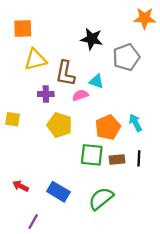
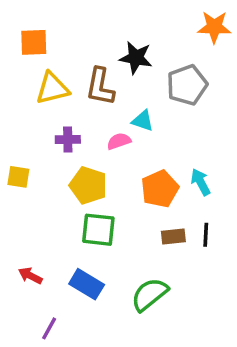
brown L-shape: (65, 73) -> (100, 87), moved
green square: (92, 155) -> (98, 230), moved

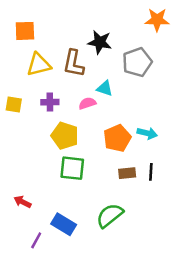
yellow square: (18, 177) -> (14, 105), moved
cyan arrow: (201, 182) -> (147, 133), turned 132
blue rectangle: (87, 284) -> (64, 224), moved

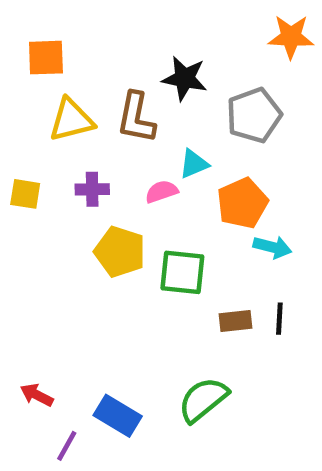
cyan triangle: (105, 88) -> (194, 164), turned -42
orange pentagon: (117, 138) -> (242, 203), moved
green square: (72, 168) -> (182, 272), moved
red arrow: (22, 202) -> (37, 395), moved

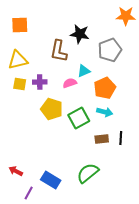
yellow triangle: (71, 120) -> (18, 60), moved
yellow square: (25, 194) -> (20, 84), moved
cyan arrow: (272, 247) -> (105, 112), moved
green square: (182, 272) -> (79, 118), turned -35

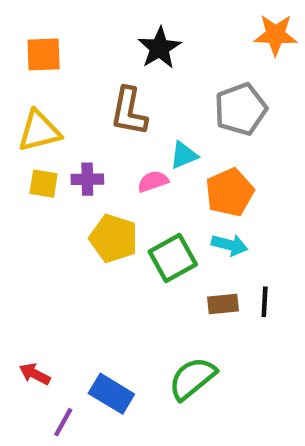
black star: (80, 34) -> (160, 48), moved, turned 30

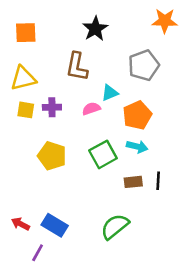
yellow pentagon: (114, 238) -> (52, 156), moved
blue rectangle: (111, 394) -> (55, 225), moved

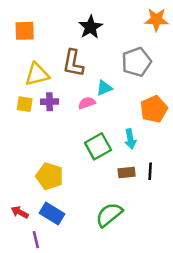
yellow triangle: (23, 78) -> (37, 74), moved
orange pentagon: (137, 115) -> (154, 109), moved
cyan arrow: (137, 147) -> (130, 139), turned 66
yellow pentagon: (52, 156) -> (50, 176), moved
purple line: (38, 253) -> (36, 240), turned -42

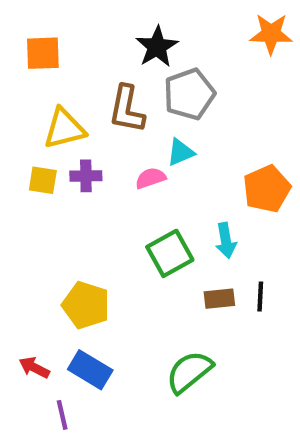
gray pentagon: (136, 62) -> (189, 94), moved

